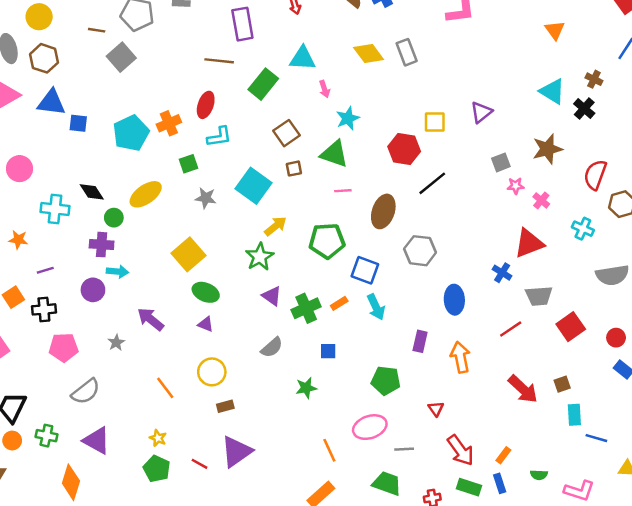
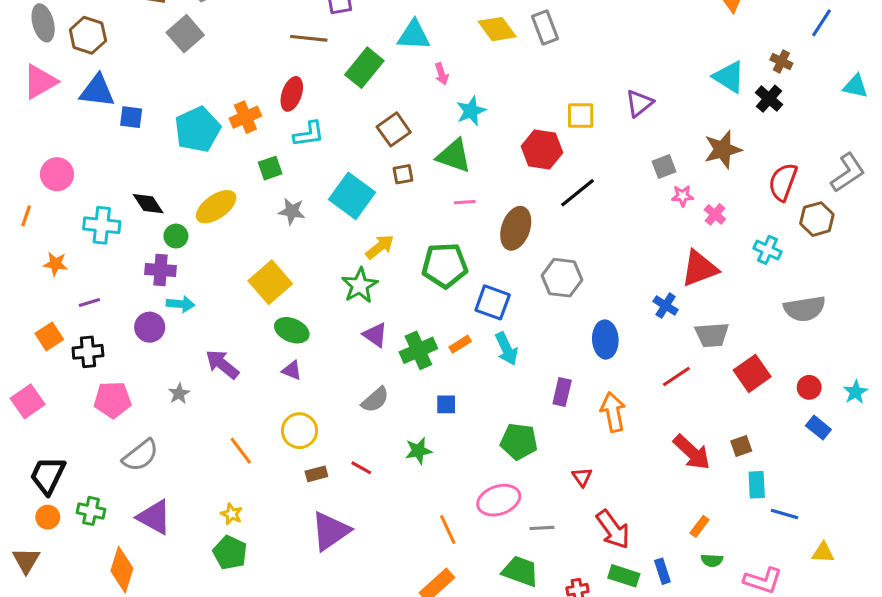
orange rectangle: (503, 455) -> (700, 526), moved
red line: (200, 464) -> (361, 468), moved

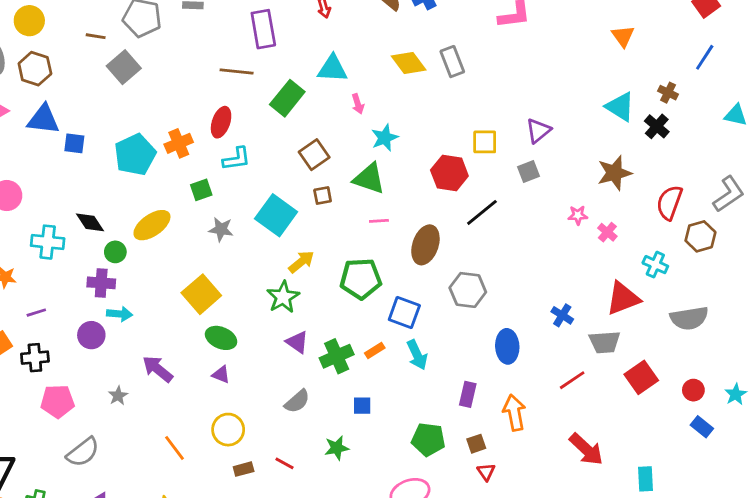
gray square: (664, 167) -> (528, 172), moved
red triangle: (700, 268) -> (623, 298), moved
brown square: (741, 446) -> (476, 444), moved

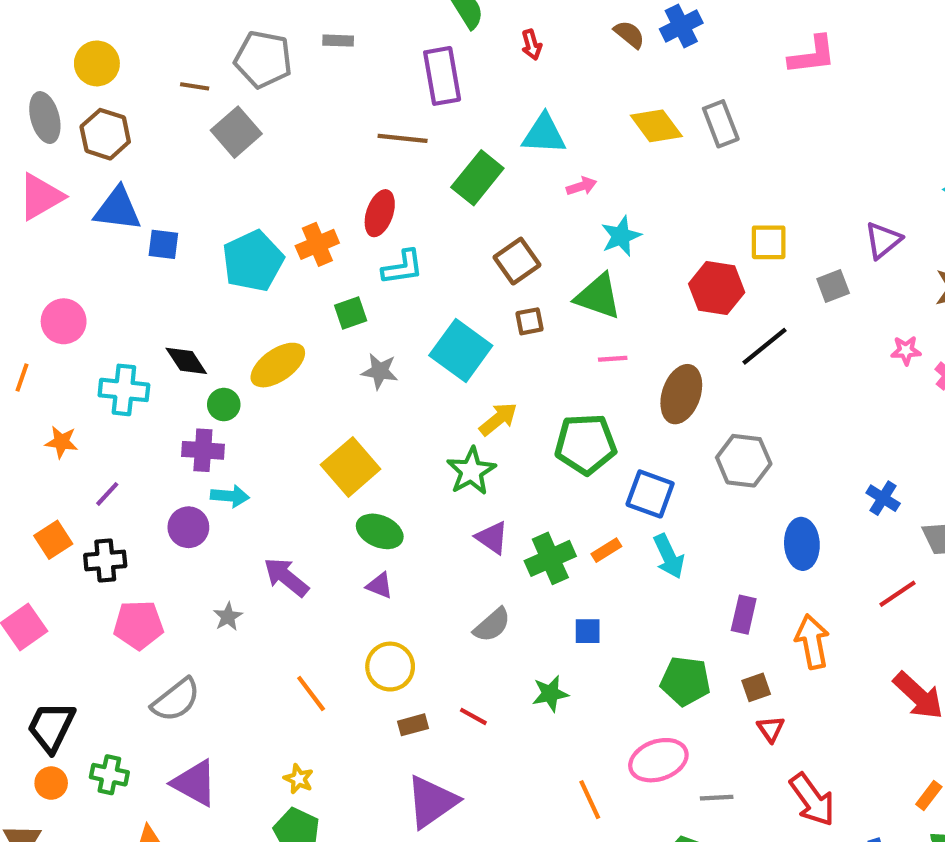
pink arrow: (358, 104) -> (581, 186), turned -90
purple triangle: (538, 131) -> (883, 240), moved
purple line: (36, 313) -> (107, 494), turned -30

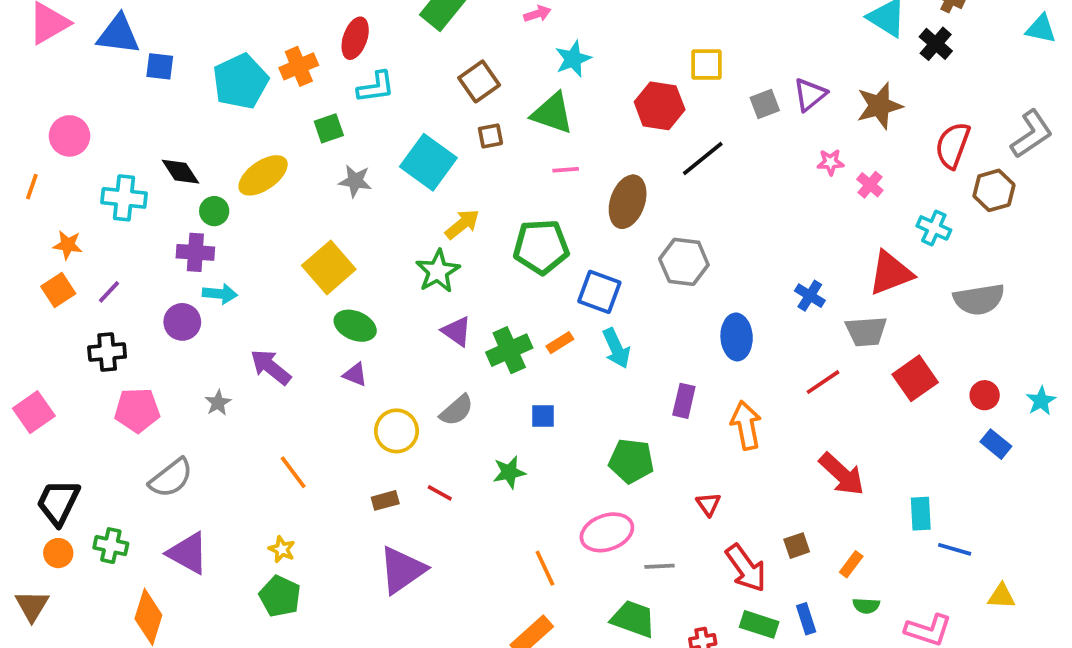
purple triangle: (883, 240) -> (810, 95), moved
orange square: (53, 540) -> (58, 290), moved
yellow circle: (390, 667) -> (396, 431), moved
brown square: (756, 687) -> (797, 546), moved

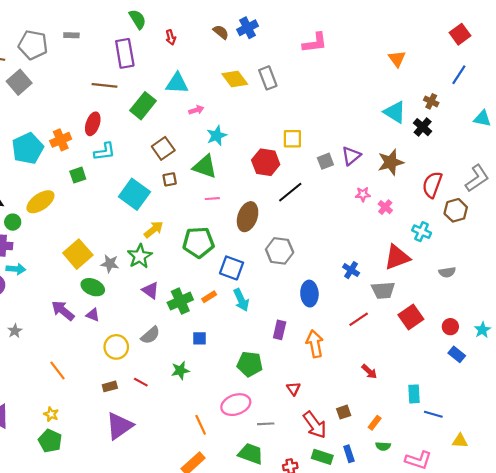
gray star: (355, 181) -> (110, 264), moved
gray semicircle: (979, 299) -> (447, 272), size x0.6
purple arrow: (271, 367) -> (63, 311), moved
red arrow: (842, 474) -> (369, 371), size x0.6

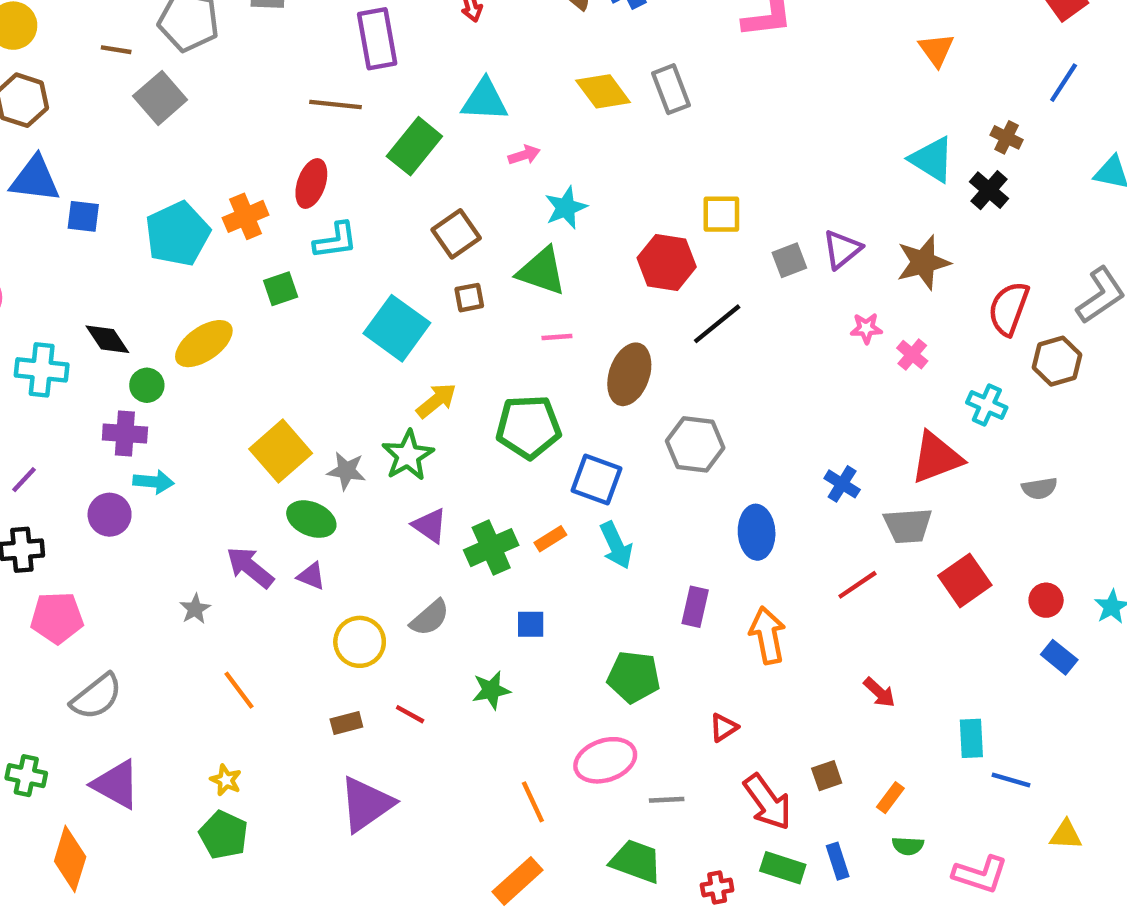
gray star: (15, 331) -> (195, 609), moved
red triangle: (293, 389) -> (724, 727), turned 32

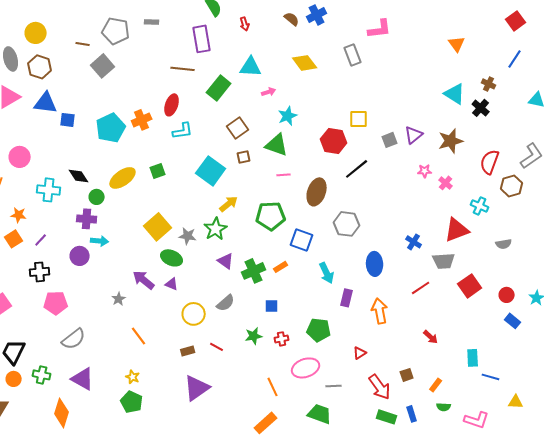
gray rectangle: (671, 89) -> (353, 55), moved
green square: (281, 289) -> (158, 171), moved
cyan arrow: (616, 545) -> (327, 273), moved
red cross: (717, 887) -> (282, 339), moved

